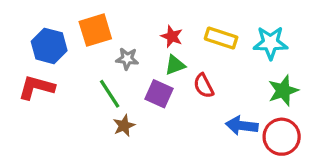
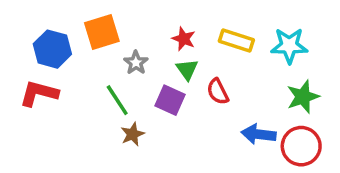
gray star: (127, 59) -> (136, 63), turned 30
green triangle: (175, 65) -> (187, 69), turned -45

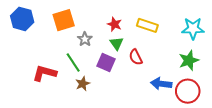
cyan star: (289, 46) -> (193, 29), moved
blue hexagon: (52, 49) -> (22, 19), moved
red L-shape: (39, 93) -> (44, 73), moved

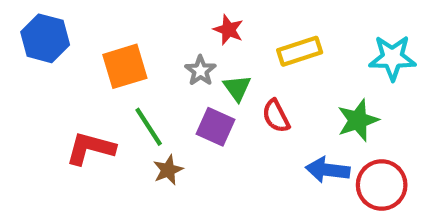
orange square: (64, 20) -> (125, 66), moved
red star: (114, 24) -> (228, 30), moved
yellow rectangle: (147, 25) -> (300, 51), turned -36
gray star: (85, 39) -> (200, 71), moved
green star: (189, 60) -> (358, 120), moved

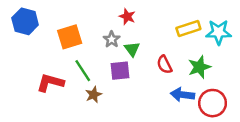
yellow rectangle: (300, 51) -> (188, 29), moved
red semicircle: (276, 116) -> (164, 65), moved
purple square: (216, 127) -> (120, 71), turned -30

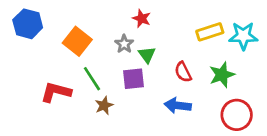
orange square: (70, 37) -> (77, 41), turned -35
blue arrow: (182, 95) -> (178, 105), moved

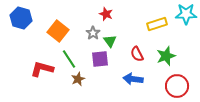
cyan star: (243, 36) -> (186, 14), moved

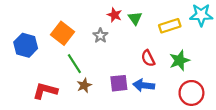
blue hexagon: (21, 18) -> (26, 45), moved
green triangle: (110, 41) -> (135, 18), moved
purple square: (100, 59) -> (119, 83), moved
red L-shape: (42, 69) -> (45, 91), moved

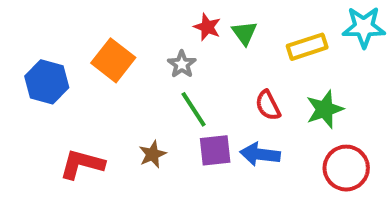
green line: (74, 64) -> (194, 109), moved

